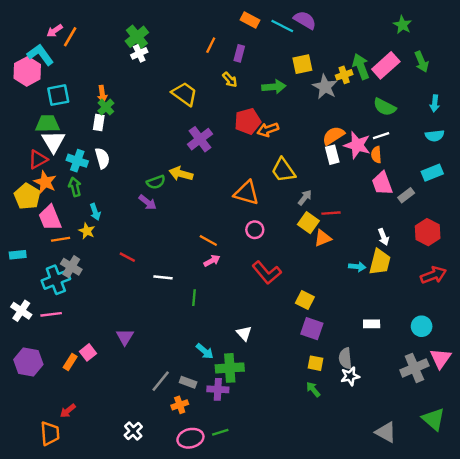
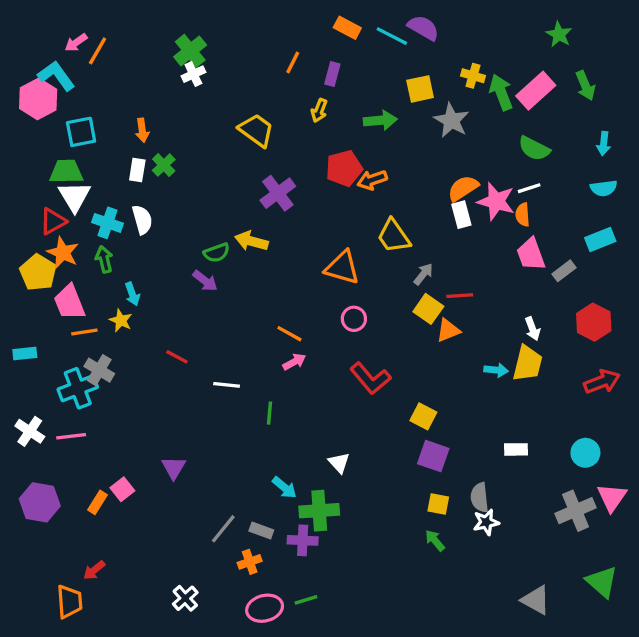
yellow cross: (344, 75) -> (473, 76), moved, turned 35
yellow arrow: (230, 80) -> (319, 110), turned 63
green cross: (106, 107) -> (164, 165), moved

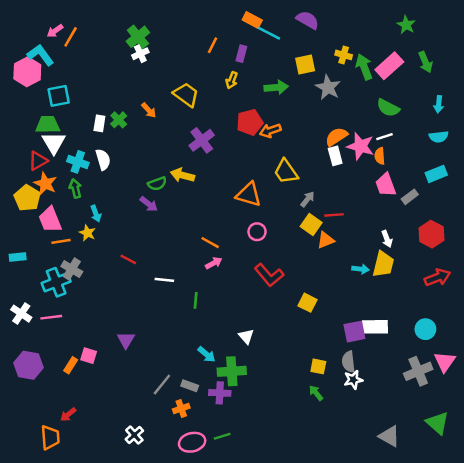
cyan line: (392, 36) -> (269, 33), moved
orange arrow: (142, 130) -> (149, 110), moved, turned -35
white rectangle: (516, 449) -> (375, 327), size x1.5
purple square: (433, 456) -> (354, 332), moved, turned -30
pink square: (122, 489) -> (89, 356), turned -35

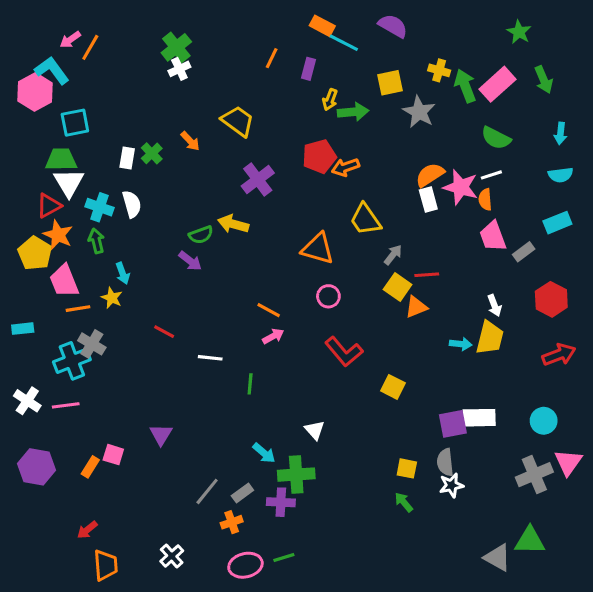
yellow arrow: (232, 80) -> (330, 100), moved
gray rectangle: (190, 386) -> (242, 493), turned -56
green triangle: (437, 423) -> (530, 541), moved, turned -40
orange trapezoid: (50, 437) -> (106, 565), moved

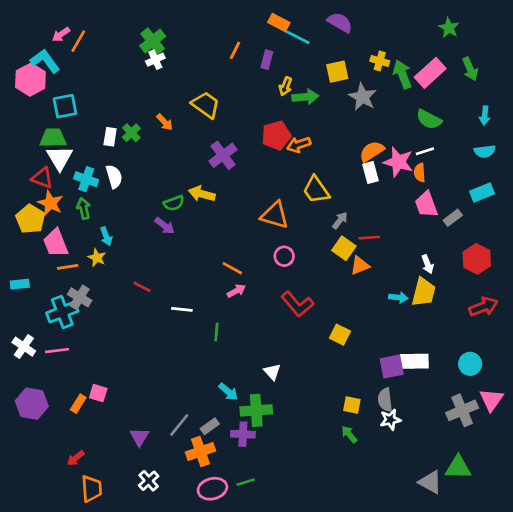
red triangle: (49, 206) -> (42, 178), turned 50
purple triangle: (161, 435) -> (139, 437), moved
orange cross: (232, 522) -> (200, 452), size x1.5

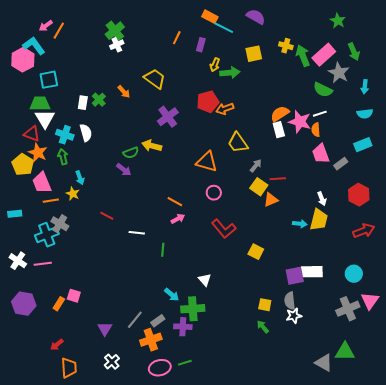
gray star: (362, 97) -> (339, 73), moved

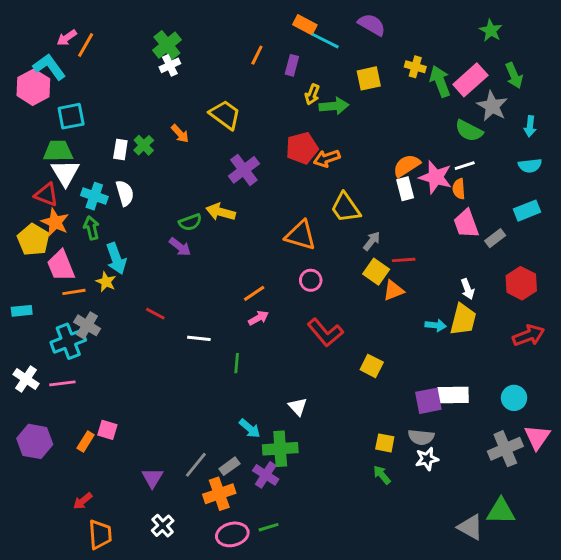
cyan arrow: (80, 178) -> (116, 258), size x1.5
orange line: (175, 202) -> (254, 293), turned -63
gray semicircle: (290, 301) -> (421, 437), turned -78
purple cross: (183, 327) -> (266, 475), turned 30

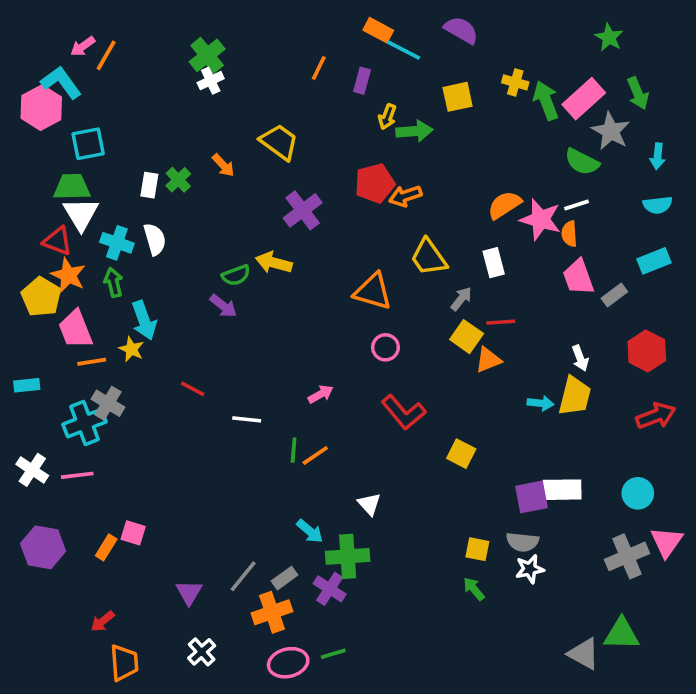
white rectangle: (405, 189) -> (494, 263), moved
orange line: (254, 293) -> (315, 455), moved

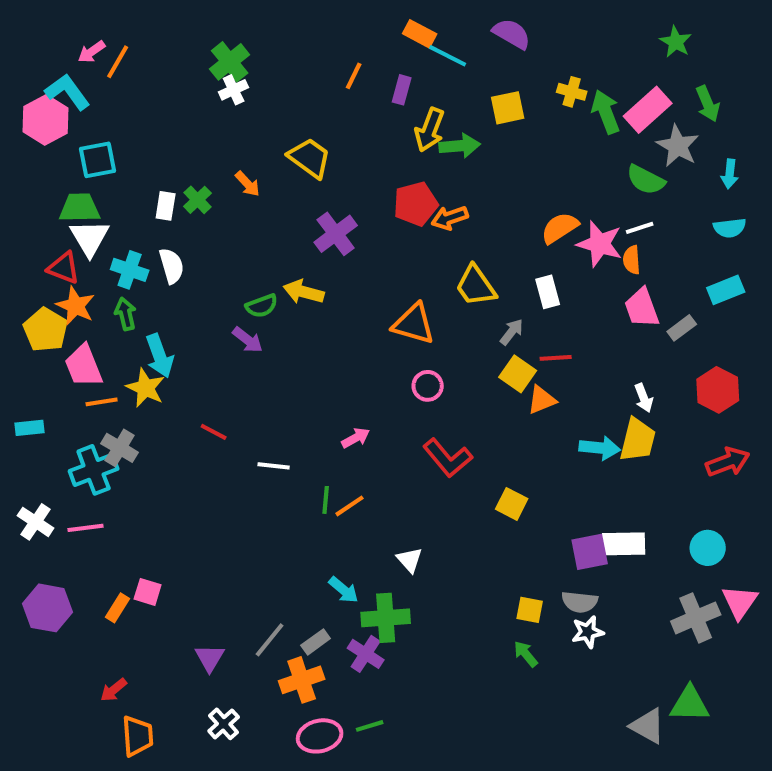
yellow arrow: (387, 117) -> (430, 130), size x1.5
yellow star: (131, 349) -> (146, 388), size x1.4
cyan arrow: (540, 403) -> (600, 448), size x1.4

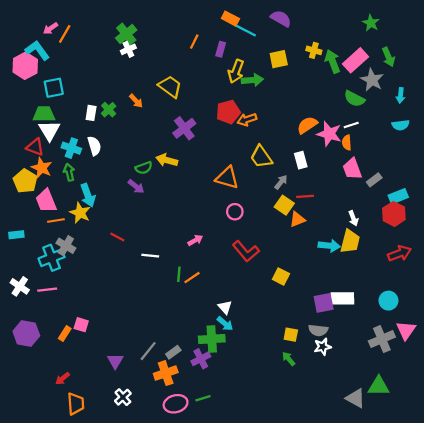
cyan rectangle: (726, 290) -> (398, 196), moved
cyan arrow: (344, 590) -> (225, 324), moved
purple cross: (366, 654) -> (201, 359), turned 30

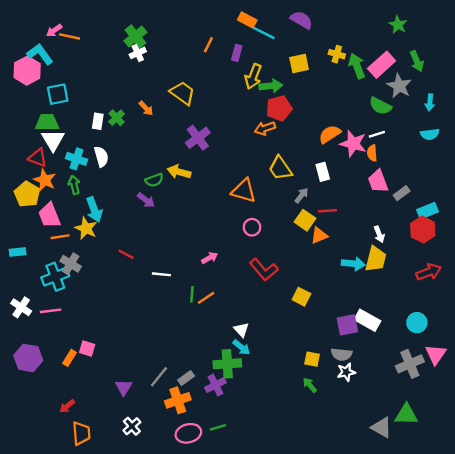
orange line: (65, 34) -> (69, 36), turned 72
red pentagon: (228, 112) -> (279, 108), moved
white rectangle: (342, 298) -> (367, 320), turned 30

